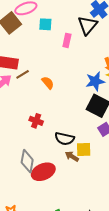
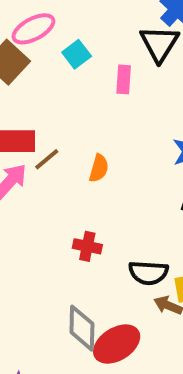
cyan square: (45, 24) -> (77, 54), turned -32
orange semicircle: (48, 83) -> (99, 168), turned 64

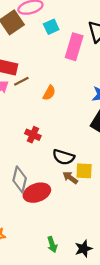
pink rectangle: (124, 79) -> (74, 47), size x1.6

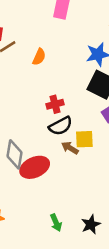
red cross: (33, 135) -> (55, 104), moved, turned -35
black semicircle: (63, 157) -> (61, 126), turned -40

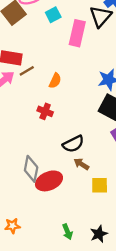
red cross: (55, 104) -> (45, 111), moved, turned 35
yellow square: (84, 139) -> (100, 185), moved

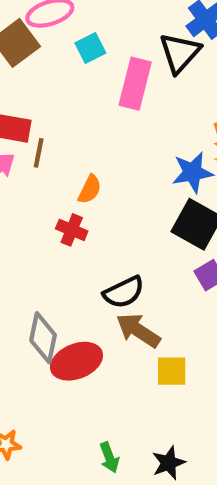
brown line: (27, 71) -> (39, 153), turned -49
orange semicircle: (55, 81) -> (90, 189), moved
brown arrow: (81, 164) -> (138, 330), size x1.5

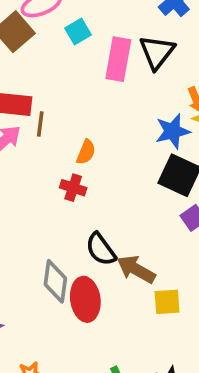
black triangle: (180, 53) -> (157, 52), moved
black semicircle: (124, 292) -> (101, 249), moved, turned 84
red ellipse: (77, 361) -> (85, 299), turned -72

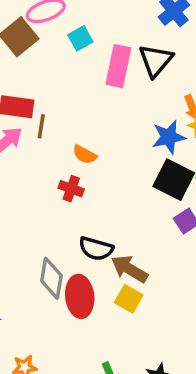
orange semicircle: (86, 152) -> (85, 155), turned 95
black semicircle: (101, 249) -> (96, 249), turned -40
yellow square: (167, 302) -> (129, 299), moved, turned 32

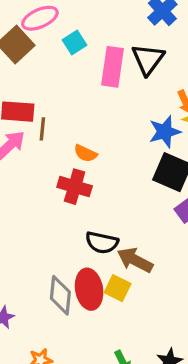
red cross: (71, 189) -> (75, 187), size x1.4
gray diamond: (51, 278) -> (60, 295), moved
yellow square: (129, 299) -> (118, 288), moved

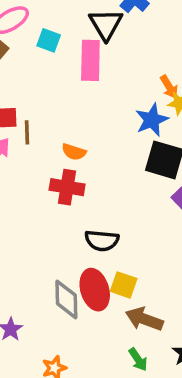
cyan square: (75, 42) -> (49, 40), turned -30
black triangle: (148, 59) -> (106, 24), moved
brown arrow: (135, 260) -> (144, 319), moved

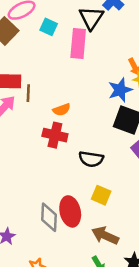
orange semicircle: (74, 152) -> (62, 110), turned -42
black semicircle: (102, 241) -> (91, 159), moved
yellow square: (124, 285) -> (101, 195), moved

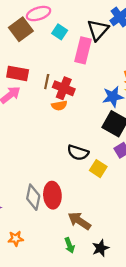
brown line: (28, 93) -> (47, 82), moved
red cross: (55, 135) -> (64, 88), moved
yellow square: (101, 195) -> (98, 169), moved

